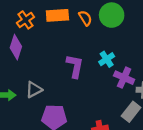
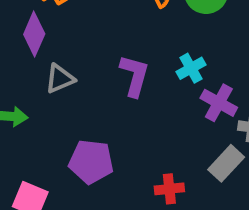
gray triangle: (34, 90) -> (60, 79), moved

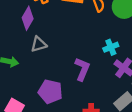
purple L-shape: (134, 76) -> (82, 69), moved

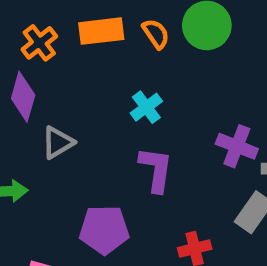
cyan cross: (111, 47) -> (146, 107), moved

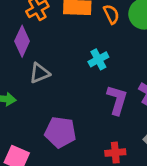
purple L-shape: (156, 169) -> (117, 100), moved

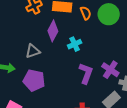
purple diamond: (22, 41) -> (53, 31), moved
purple pentagon: (60, 132) -> (34, 80), moved

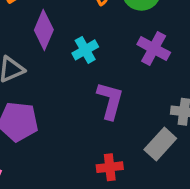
purple cross: (110, 70) -> (154, 48), moved

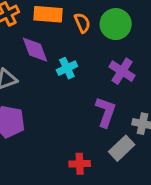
purple diamond: (44, 30) -> (35, 50), turned -48
purple L-shape: (110, 101) -> (106, 112), moved

